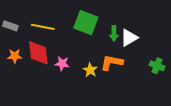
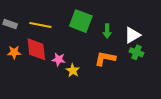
white triangle: (129, 38) -> (132, 35), moved
green cross: (157, 66) -> (136, 52), moved
yellow star: (90, 70) -> (73, 71), moved

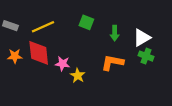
green square: (81, 21) -> (86, 22), size x0.6
yellow line: (40, 25) -> (43, 27), turned -35

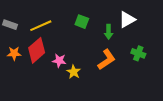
white triangle: (142, 38) -> (127, 20), moved
red diamond: (39, 53) -> (37, 50), turned 55
orange L-shape: (112, 63) -> (106, 60), turned 135

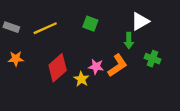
green arrow: (109, 32) -> (129, 41), moved
red diamond: (37, 50) -> (58, 68), moved
pink star: (59, 61) -> (96, 67), moved

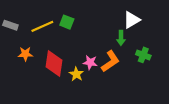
green square: (90, 24) -> (67, 22), moved
orange star: (16, 59) -> (25, 54), moved
red diamond: (58, 68) -> (54, 63), turned -40

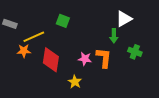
yellow line: (42, 26) -> (34, 37), moved
orange L-shape: (110, 61) -> (104, 58), turned -50
yellow star: (76, 74) -> (75, 82), moved

